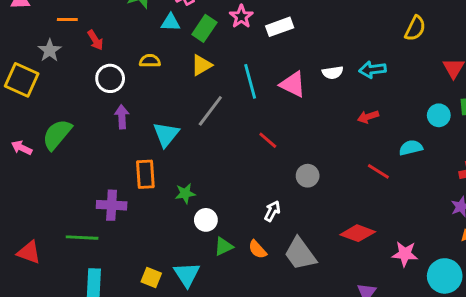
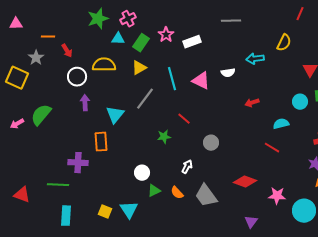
yellow semicircle: (150, 61) -> (104, 65), size x1.6
cyan arrow: (372, 70) -> (255, 59), moved
pink arrow: (22, 148) -> (17, 124), turned -56
red line: (378, 171) -> (272, 148), moved
green star: (185, 193) -> (164, 137), moved

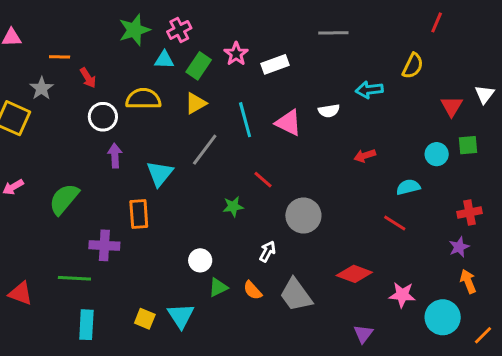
green semicircle: (41, 115) -> (64, 199), moved
gray circle: (211, 143) -> (303, 216), size x1.5

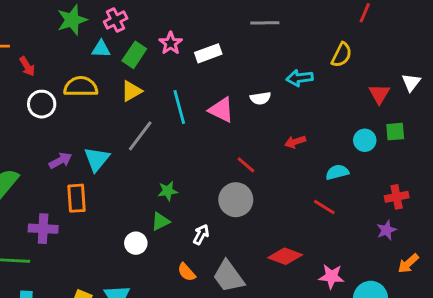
purple arrow: (115, 156) -> (60, 161), moved, turned 65
red line: (263, 180) -> (246, 165), moved
orange arrow: (468, 281) -> (408, 263), moved, turned -110
green triangle: (218, 287) -> (160, 221), moved

